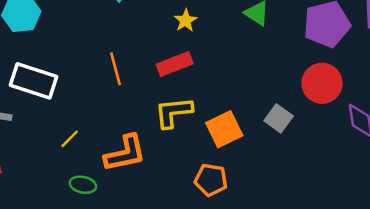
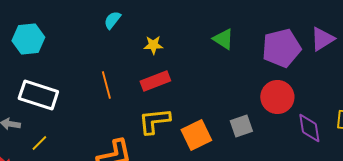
yellow star: (186, 20) -> (153, 45), moved, turned 30
gray square: (279, 118) -> (241, 126), turned 35
yellow line: (70, 139) -> (39, 143), moved

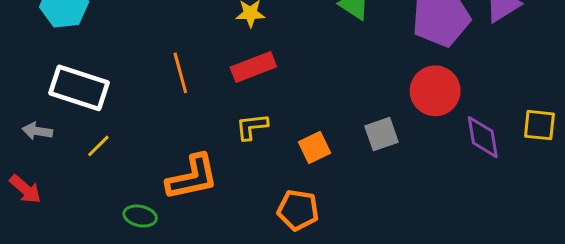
yellow L-shape: (154, 121) -> (252, 127), size x0.7
orange square: (196, 135) -> (314, 147), size x0.7
yellow line: (39, 143) -> (98, 146), moved

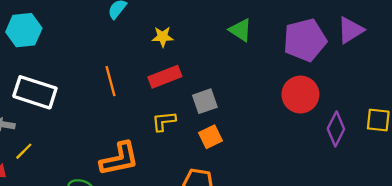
gray square: (381, 134) -> (205, 101), moved
purple diamond: (483, 137) -> (336, 129), turned 36
yellow line: (98, 146) -> (24, 151), moved

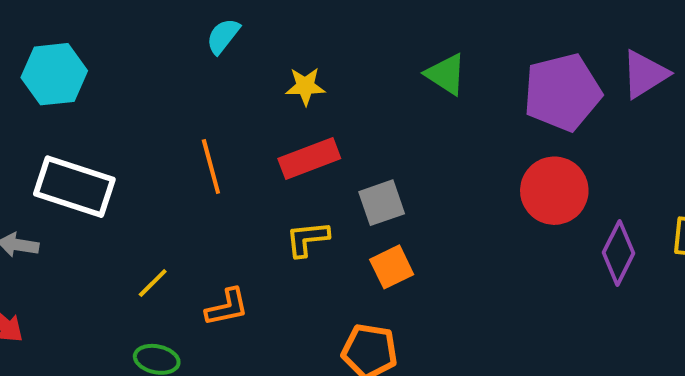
yellow line: (24, 151) -> (153, 283), moved
orange L-shape: (119, 159) -> (227, 307), size x0.6

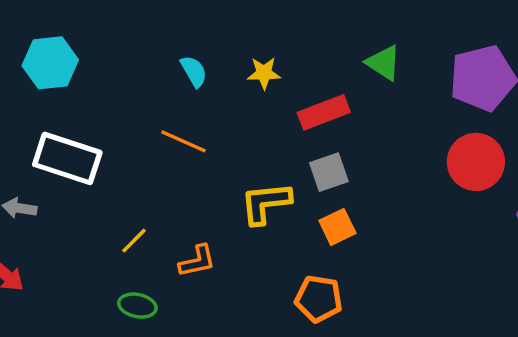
cyan semicircle: (223, 36) -> (194, 71), moved, turned 112
red rectangle: (309, 159) -> (324, 112), moved
orange line: (211, 167) -> (184, 141), turned -51
yellow L-shape: (307, 239) -> (266, 203), size x1.4

